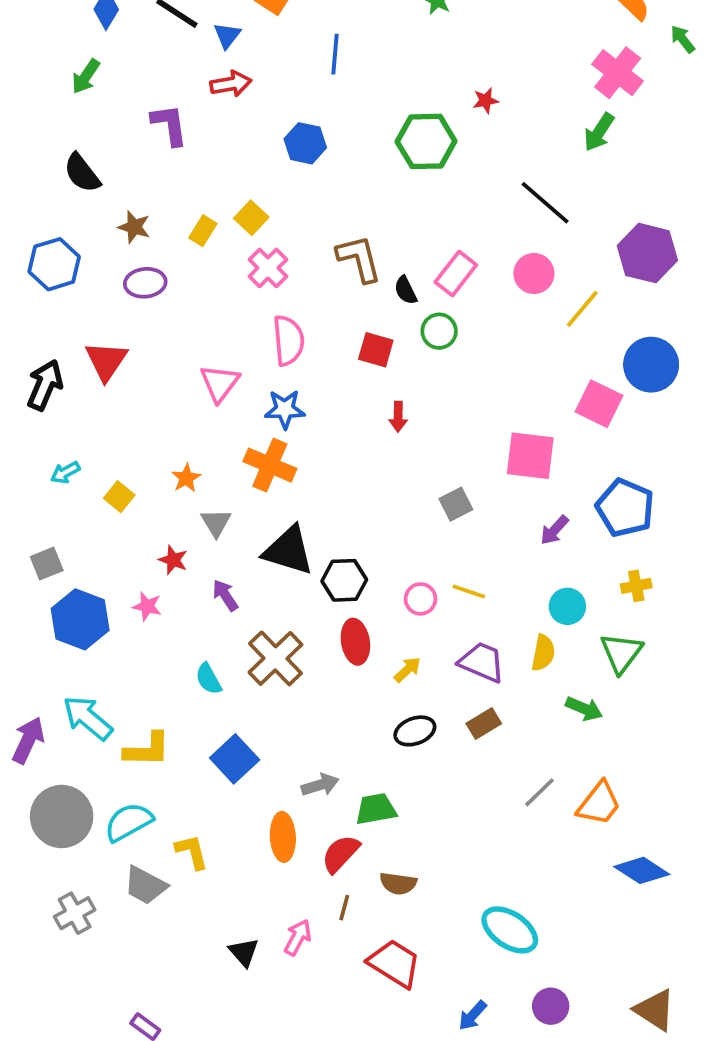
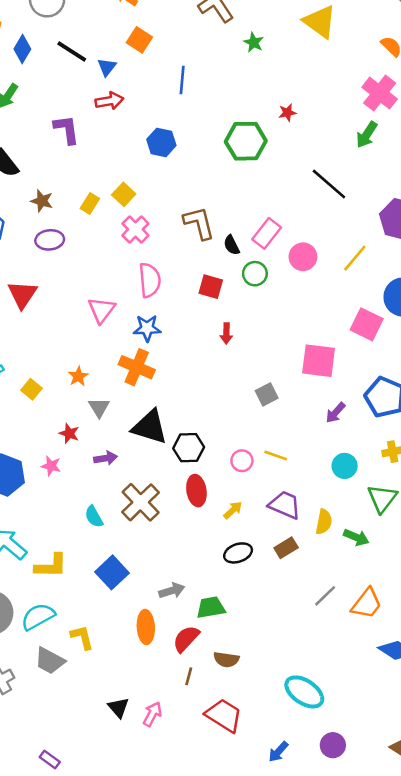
pink circle: (534, 273) -> (303, 257), moved
purple arrow: (225, 595) -> (106, 458), turned 115
yellow semicircle: (543, 653) -> (324, 522), moved
pink arrow: (298, 937) -> (152, 714), moved

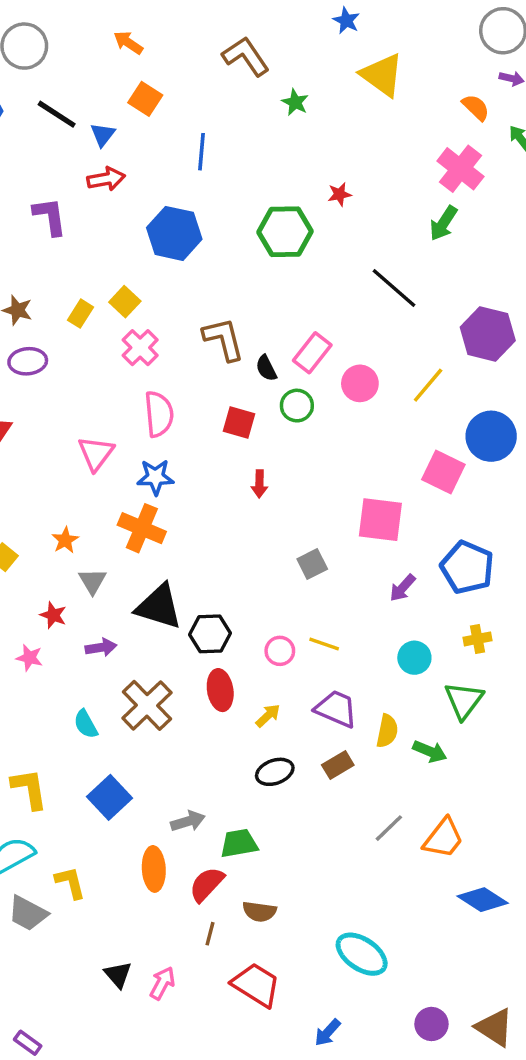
blue hexagon: (161, 142) -> (174, 233), size x1.4
yellow L-shape: (51, 566) -> (29, 789), turned -100
purple circle: (333, 745) -> (431, 1024), moved

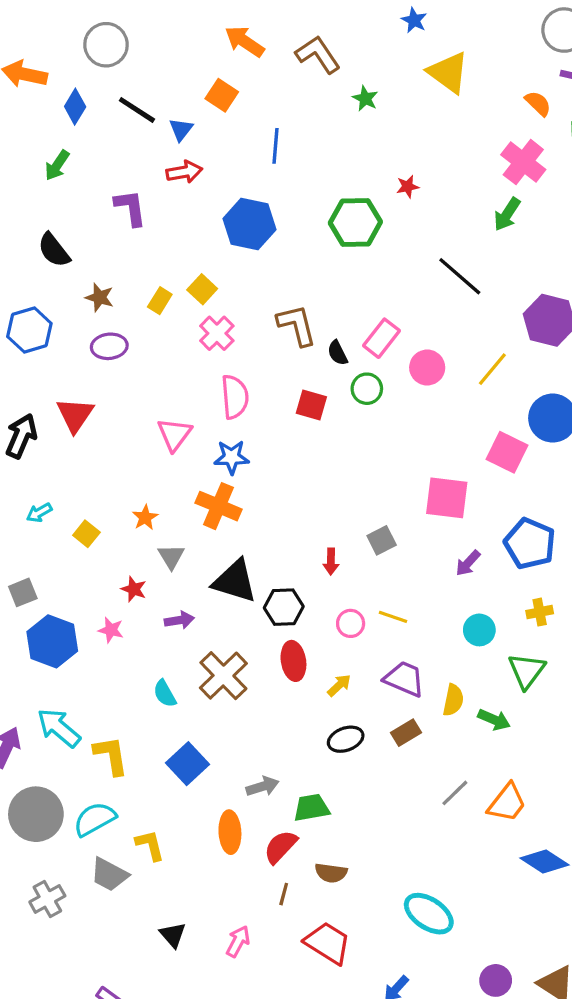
orange arrow: (128, 43) -> (245, 41), moved, size x1.4
red arrow: (259, 484) -> (331, 561), moved
black triangle: (118, 975) -> (173, 935), moved

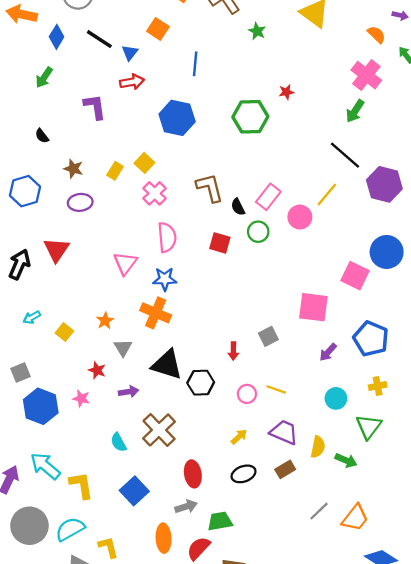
black semicircle: (54, 250) -> (42, 136), size x0.6
black line: (460, 276) -> (345, 155), moved
yellow line: (492, 369) -> (327, 195), moved
red ellipse: (293, 661) -> (193, 474), moved

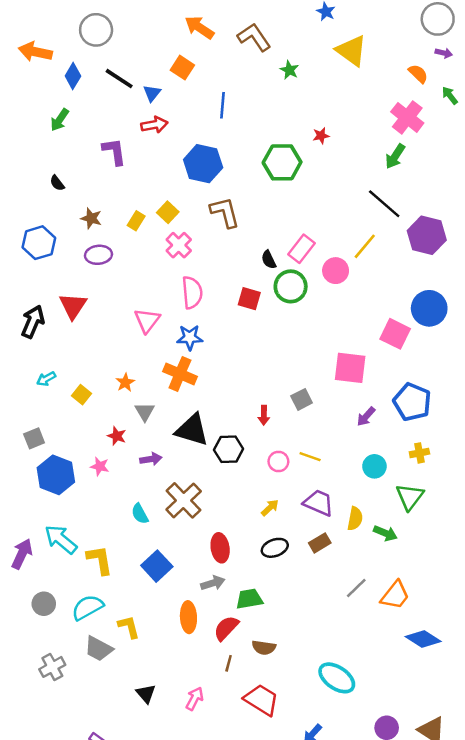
brown L-shape: (210, 188) -> (225, 212), moved
green circle: (258, 232) -> (291, 286), size x1.4
gray circle: (29, 526) -> (44, 604), size x0.6

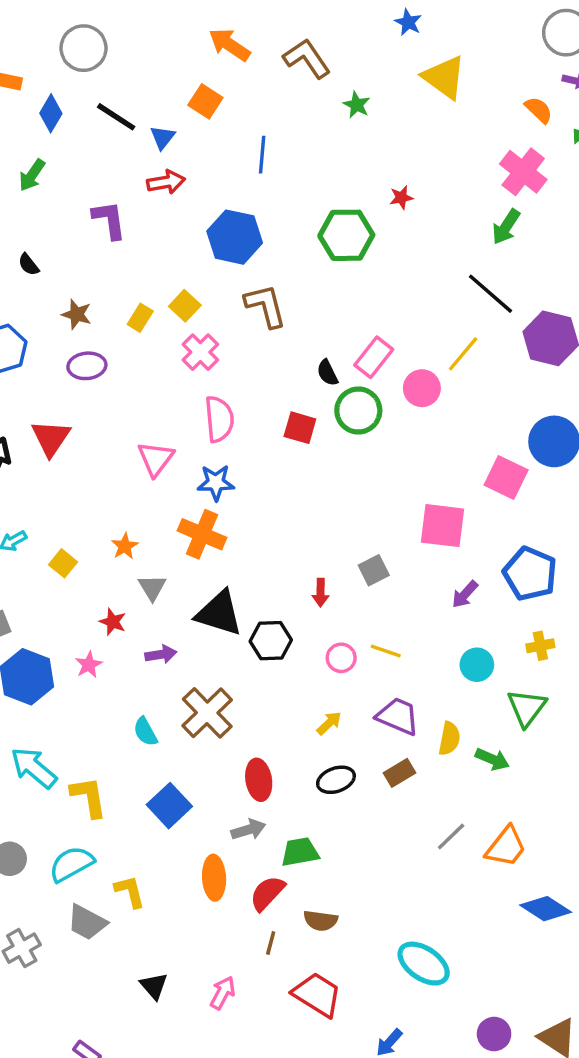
pink star: (100, 466) -> (89, 665), turned 30

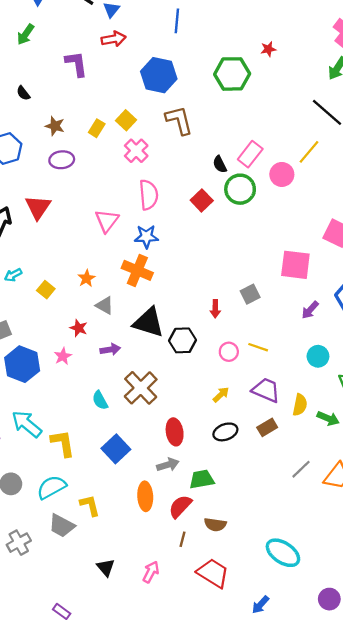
red square: (300, 428) -> (202, 200), turned 30
gray triangle: (152, 587) -> (105, 305), turned -30

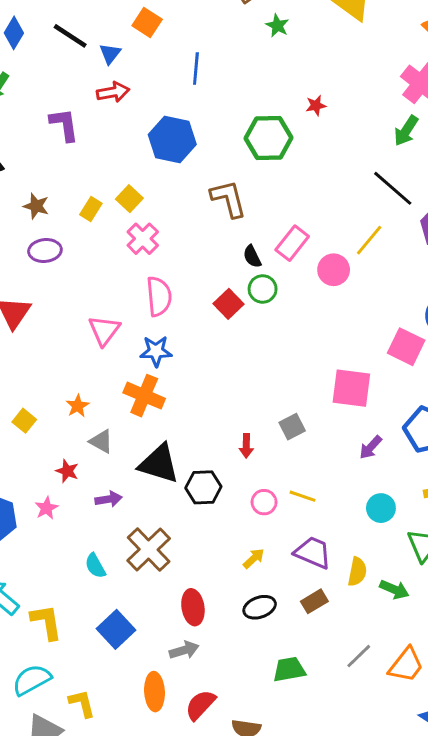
brown L-shape: (179, 120) -> (229, 199), moved
green circle: (240, 189) -> (263, 289), moved, size x0.7
green trapezoid: (202, 479) -> (289, 669), moved

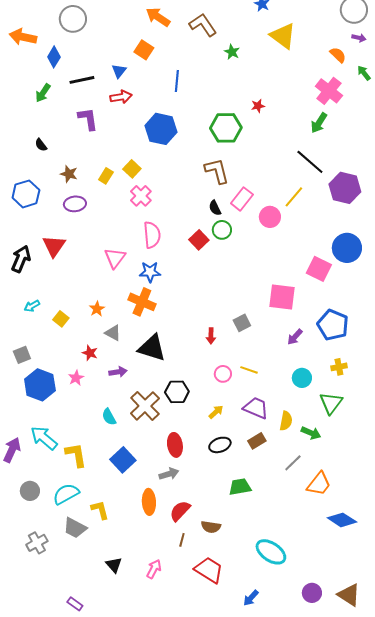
black line: (70, 36) -> (82, 80), moved, turned -45
brown L-shape: (229, 199) -> (217, 171), moved
black hexagon: (203, 487) -> (177, 392), moved
gray line: (359, 656) -> (293, 463), moved

